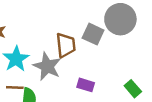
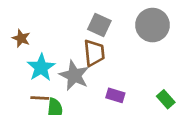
gray square: (93, 34) -> (99, 25), moved

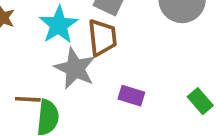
cyan star: (41, 67) -> (59, 25), moved

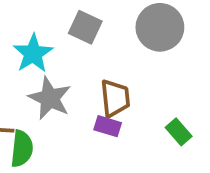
brown trapezoid: (102, 38) -> (115, 98), moved

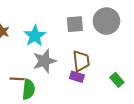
gray square: (85, 27) -> (75, 24), moved, turned -30
gray star: (50, 98) -> (44, 61), turned 30

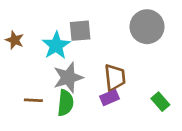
gray square: (75, 24) -> (80, 31), moved
purple rectangle: (77, 77) -> (110, 98), turned -40
green semicircle: (29, 89) -> (65, 103), moved

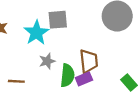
gray star: (68, 78) -> (47, 61), size x0.6
green semicircle: (65, 103) -> (67, 75), moved

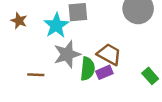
gray star: (47, 61) -> (67, 54), size x1.6
brown trapezoid: (89, 61) -> (109, 54), turned -55

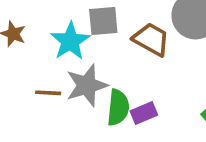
brown trapezoid: (109, 54) -> (151, 39), moved
brown line: (36, 75) -> (48, 93), moved

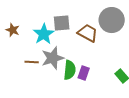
purple rectangle: (144, 113) -> (84, 73), turned -48

